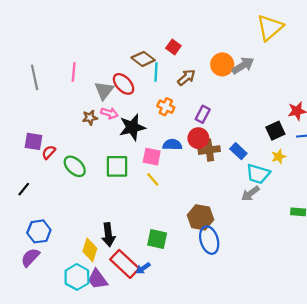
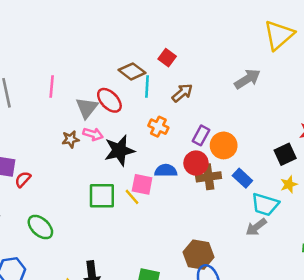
orange circle: (222, 64) -> (224, 145), moved
green ellipse: (75, 166) -> (40, 227), moved
yellow line: (153, 179) -> (132, 197), moved

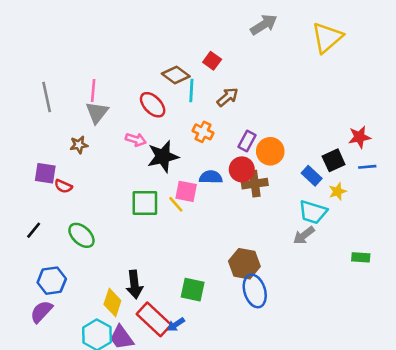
gray arrow: (247, 79) -> (264, 25), moved
gray triangle: (87, 108) -> (97, 112), moved
brown star: (71, 139) -> (79, 145), moved
blue rectangle: (242, 178) -> (312, 176), moved
red semicircle: (23, 179) -> (63, 186), turned -108

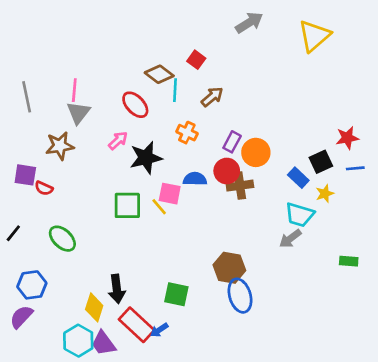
pink arrow: (136, 140) -> (118, 141), turned -60
brown star: (79, 145) -> (60, 146), size x1.5

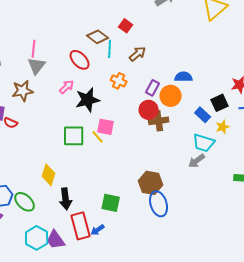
blue semicircle: (195, 179) -> (184, 77), moved
green ellipse: (62, 239) -> (25, 202), moved
yellow diamond: (94, 307) -> (49, 175), moved
red rectangle: (137, 325) -> (81, 226), turned 32

